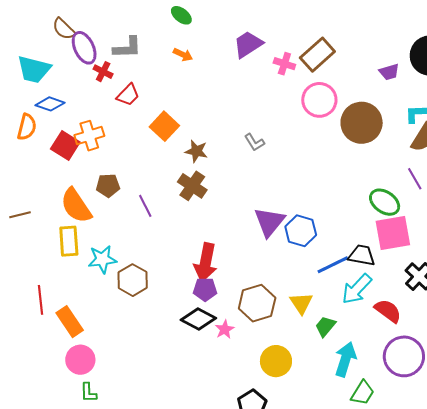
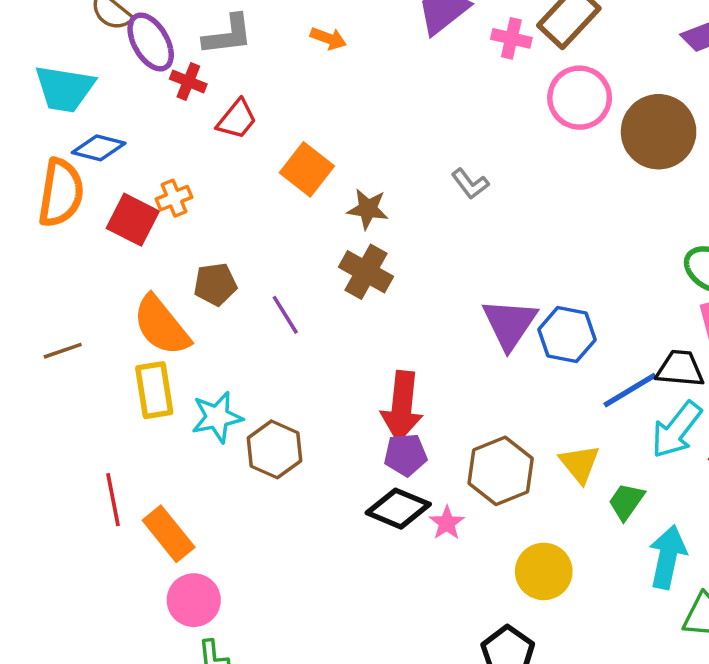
orange semicircle: (27, 127) -> (61, 193), size x1.4
orange cross: (89, 136) -> (174, 198), size x0.7

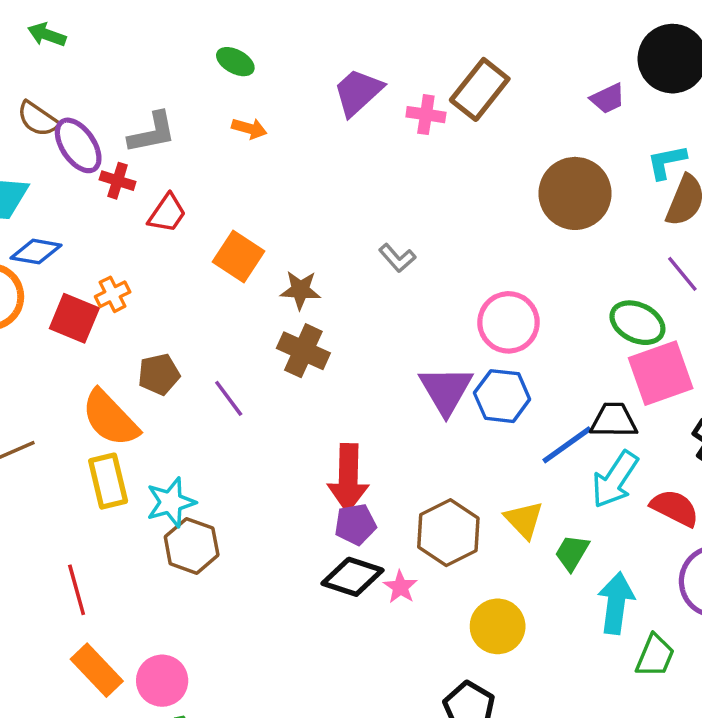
pink circle: (580, 98) -> (508, 322), moved
brown hexagon: (274, 449) -> (192, 546), moved
orange rectangle: (169, 534) -> (97, 670), moved

